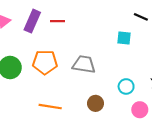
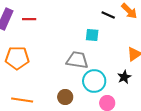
gray trapezoid: (84, 64) -> (77, 60), moved
cyan circle: (126, 86) -> (94, 81), size x1.5

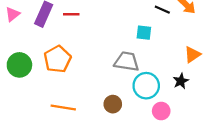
orange pentagon: (17, 58) -> (57, 59), turned -30

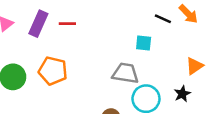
orange pentagon: (57, 59) -> (53, 71), turned -30

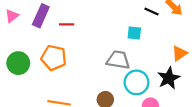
red line: (67, 24) -> (67, 24), moved
black star: (182, 94) -> (169, 78), size x1.5

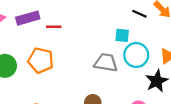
purple rectangle: (41, 16) -> (28, 18), turned 50
cyan circle: (136, 82) -> (136, 55), moved

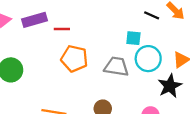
orange pentagon: (41, 60) -> (74, 59), moved

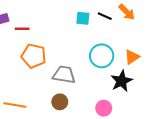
cyan square: (133, 38) -> (83, 18), moved
gray trapezoid: (116, 67) -> (64, 75), moved

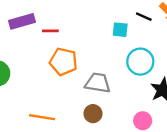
cyan square: (83, 18) -> (120, 30), moved

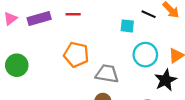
red line: (50, 31) -> (73, 14), moved

